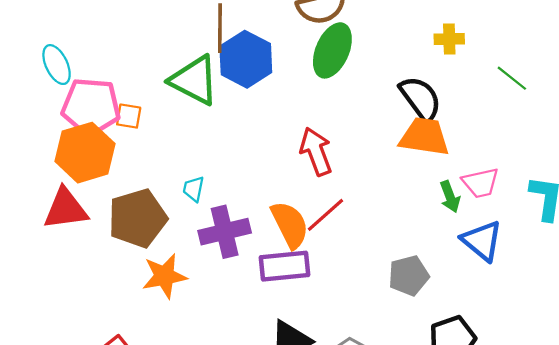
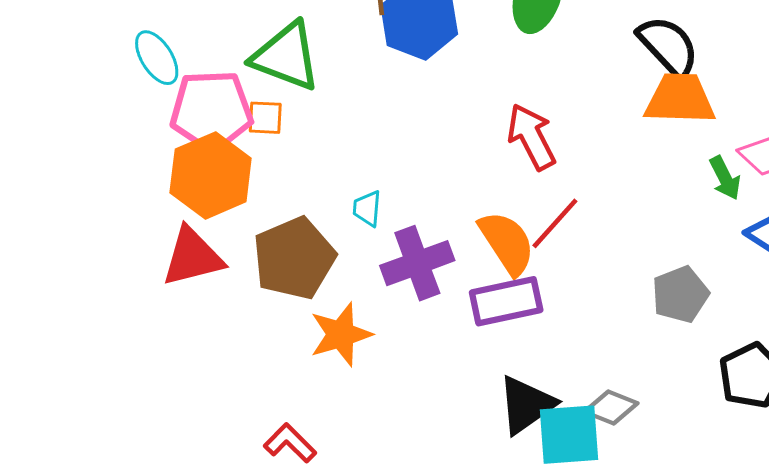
green triangle: (194, 80) -> (286, 56), moved

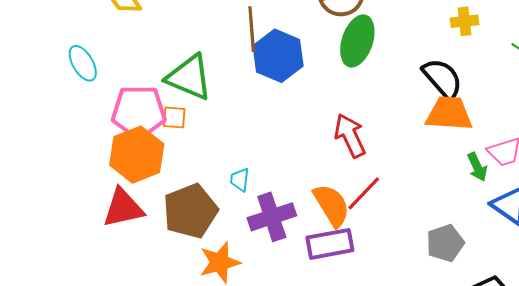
cyan ellipse: (157, 58) -> (83, 63), moved

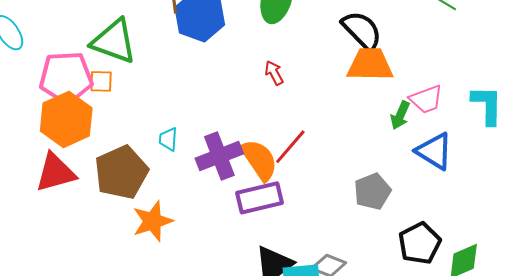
red arrow: (350, 136) -> (274, 73), moved, size x0.6
green arrow: (477, 167) -> (400, 115), turned 52
purple cross: (272, 217) -> (219, 156), moved

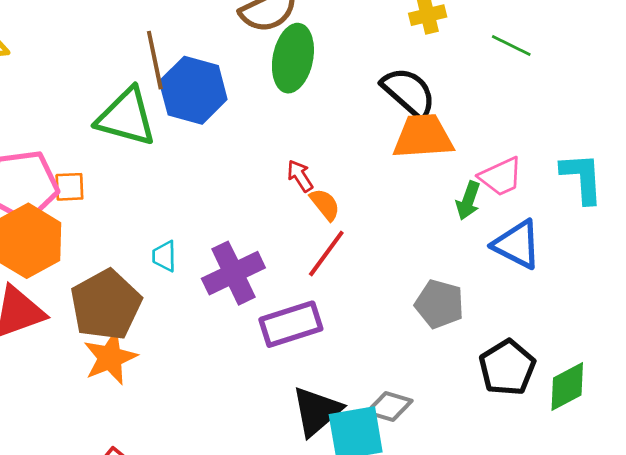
green triangle: (114, 41) -> (126, 117), moved
red arrow: (274, 73) -> (300, 176), moved
orange semicircle: (259, 160) -> (325, 204), moved, size x0.6
gray pentagon: (372, 191) -> (439, 304), turned -30
orange star: (153, 221) -> (110, 358), moved

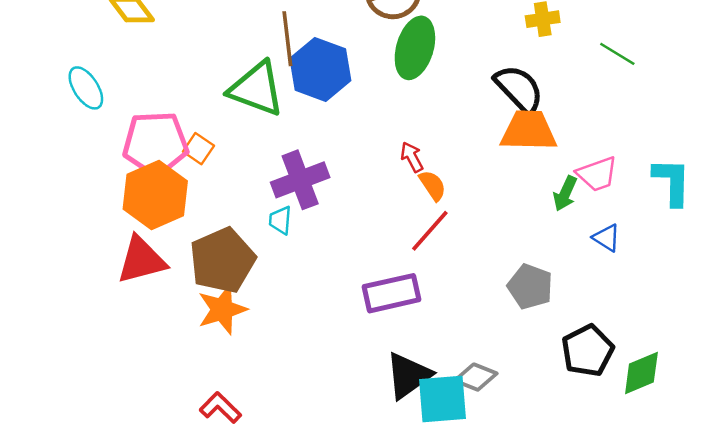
orange square: (69, 187) -> (198, 149), turned 32
blue triangle: (517, 244) -> (607, 238), size x0.6
purple cross: (233, 273) -> (300, 180), moved

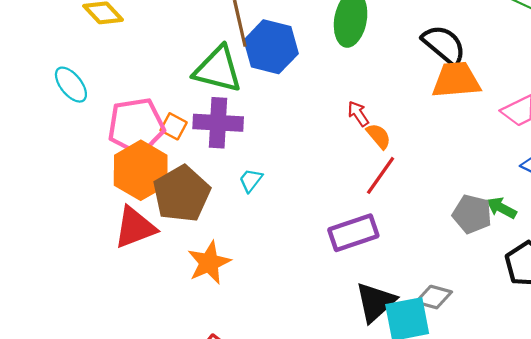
purple cross: (300, 180) -> (218, 123), moved, turned 30
green arrow: (565, 193) -> (501, 208), moved, turned 100
cyan trapezoid: (280, 220) -> (251, 180), turned 40
brown pentagon: (222, 260) -> (182, 194), moved

